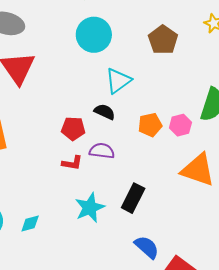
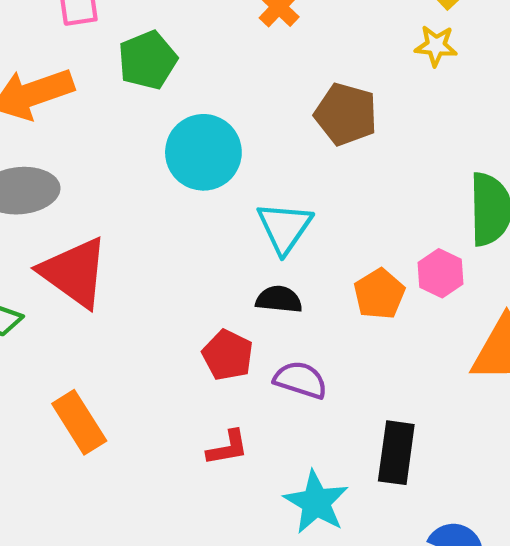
red pentagon: (73, 129) -> (228, 355), turned -30
purple semicircle: (102, 151) -> (301, 380), turned 30
red L-shape: (72, 163) -> (228, 448), moved

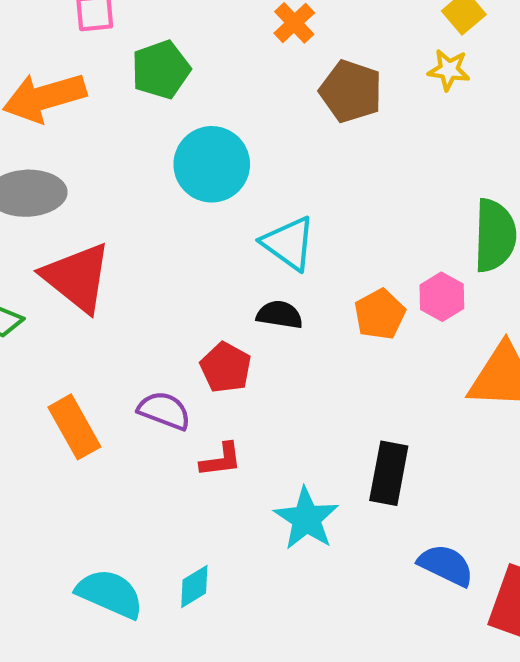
brown pentagon: (346, 114) -> (351, 91), moved
cyan triangle: (284, 227) -> (289, 243), turned -32
purple semicircle: (301, 380) -> (164, 411), moved

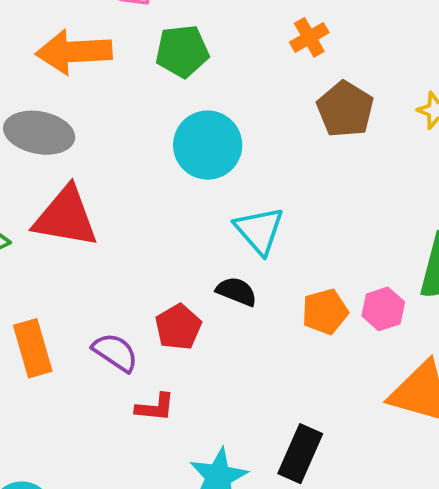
red triangle: (77, 277) -> (66, 217), turned -42

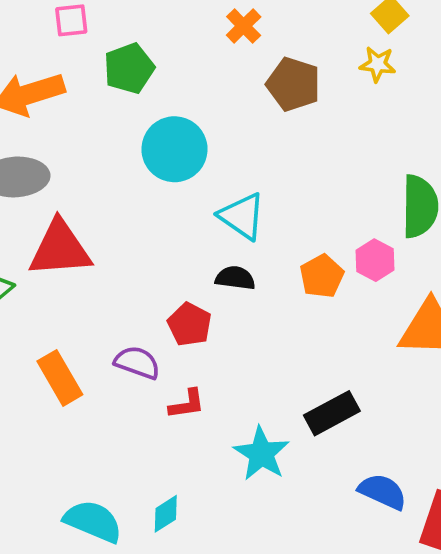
black rectangle: (300, 454) -> (332, 413), turned 52

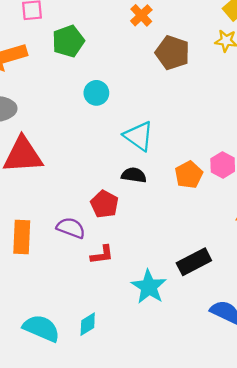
cyan circle: (174, 149) -> (96, 93), size x0.6
orange rectangle: (60, 378) -> (22, 237), turned 32

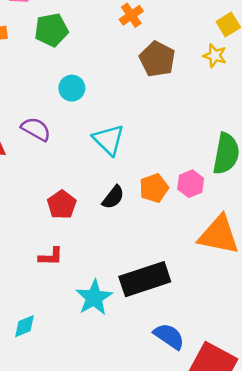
black semicircle: (134, 175) -> (113, 197), moved, turned 110
purple semicircle: (71, 228) -> (36, 129), moved
black rectangle: (194, 262) -> (145, 279), size x1.4

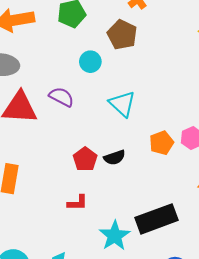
brown pentagon: (157, 59) -> (122, 35), moved
black semicircle: (113, 197) -> (115, 157), moved, turned 35

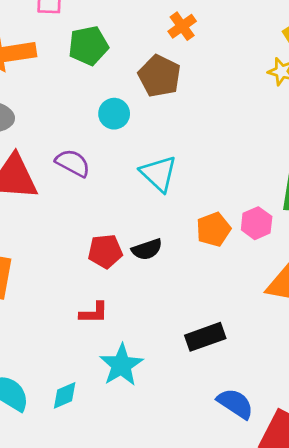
red pentagon: (85, 159) -> (105, 251), turned 30
black rectangle: (157, 219) -> (205, 337), size x0.7
cyan star: (115, 236) -> (121, 365), moved

